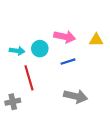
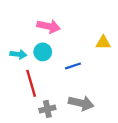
pink arrow: (65, 37) -> (49, 26), moved
gray cross: (13, 102) -> (47, 109), moved

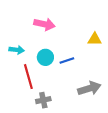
cyan circle: (43, 52) -> (45, 57), moved
gray arrow: (81, 103) -> (89, 88), moved, turned -30

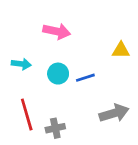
red line: (28, 77) -> (27, 114), moved

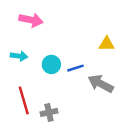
pink arrow: (57, 31) -> (31, 20), moved
gray arrow: (114, 113) -> (101, 84), moved, turned -135

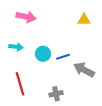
yellow triangle: (107, 44) -> (84, 20), moved
gray cross: (49, 112) -> (56, 94), moved

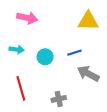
yellow triangle: (84, 20) -> (88, 21), size x1.5
blue line: (63, 57) -> (75, 53), moved

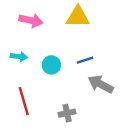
yellow triangle: (88, 21) -> (78, 17), moved

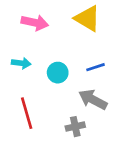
yellow triangle: (78, 17) -> (87, 19), turned 30
gray arrow: (101, 84) -> (93, 100), moved

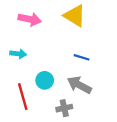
blue line: (96, 67) -> (82, 57), turned 35
cyan circle: (58, 73) -> (45, 80), moved

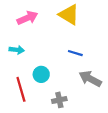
pink arrow: (30, 19) -> (27, 18), turned -36
gray arrow: (79, 85) -> (90, 79), moved

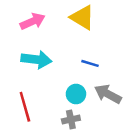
cyan arrow: (17, 50) -> (36, 60), moved, size x1.6
cyan circle: (41, 74) -> (76, 94), moved

